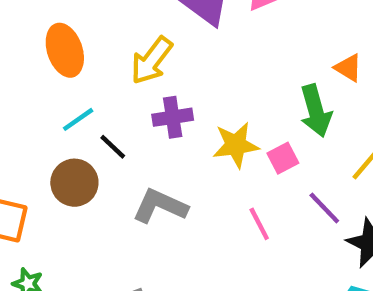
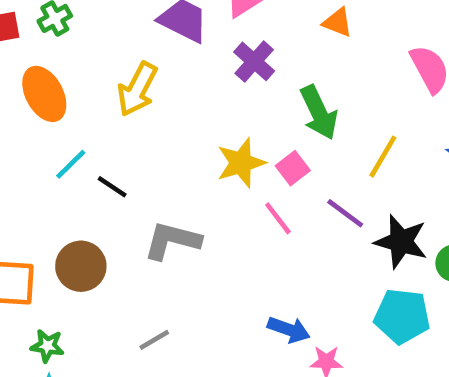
orange triangle: (348, 68) -> (338, 22), moved
purple cross: (173, 117) -> (254, 61), moved, turned -30
brown circle: (74, 183) -> (81, 266), moved
pink line: (259, 224) -> (278, 218), moved

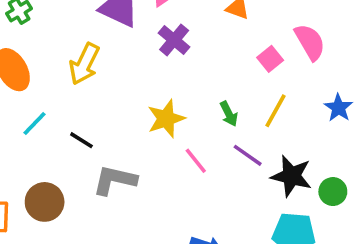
green arrow: (319, 113) -> (229, 114), moved, size x0.6
pink square: (293, 168) -> (270, 59), moved
black line: (112, 187) -> (81, 140), moved

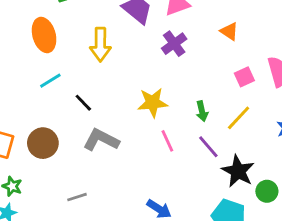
yellow arrow: (84, 64) -> (100, 45), turned -40

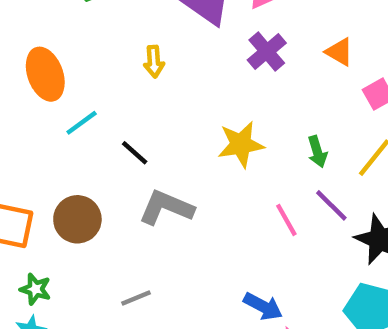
orange triangle: (229, 31) -> (339, 52), moved
orange ellipse: (44, 35) -> (45, 74), moved
yellow arrow: (100, 45) -> (154, 62), size x0.6
pink line: (167, 141) -> (286, 220), moved

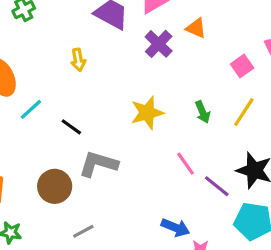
orange triangle: (339, 52) -> (196, 28), moved
purple line: (331, 205) -> (217, 186), moved
brown circle: (77, 219) -> (55, 186), moved

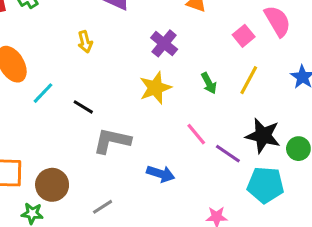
purple cross: (159, 44) -> (164, 43), moved
brown circle: (55, 186) -> (52, 185), moved
blue arrow: (175, 228) -> (161, 174), moved

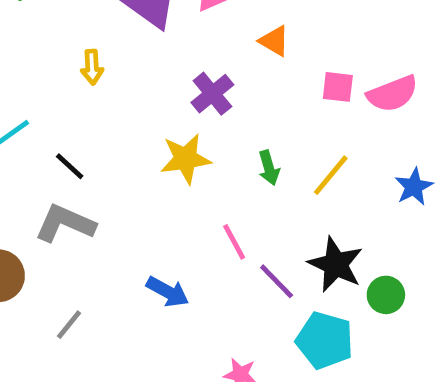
pink semicircle: (278, 21) -> (393, 94), turned 88
pink square: (244, 36) -> (338, 87), moved, turned 35
gray L-shape: (112, 141) -> (65, 223), moved
gray line: (103, 207) -> (69, 325), turned -30

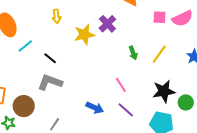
yellow star: (186, 159) -> (84, 35), moved
black star: (336, 264) -> (164, 91), turned -30
purple line: (277, 281) -> (126, 110), moved

